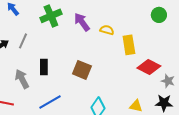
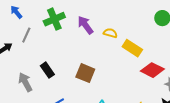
gray line: (23, 41) -> (26, 35), moved
yellow rectangle: (129, 45) -> (132, 48), turned -48
black rectangle: (44, 67) -> (47, 70), turned -35

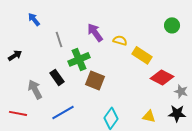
blue arrow: (16, 12) -> (34, 19), moved
green cross: (54, 19) -> (79, 59), moved
gray line: (26, 35) -> (59, 39), moved, turned -42

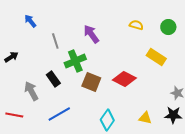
yellow semicircle: (120, 40) -> (136, 25), moved
yellow rectangle: (142, 55) -> (156, 57), moved
red diamond: (162, 77) -> (124, 79), moved

